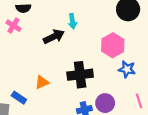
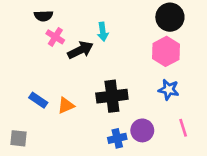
pink cross: (13, 26) -> (55, 37), moved
pink hexagon: (113, 45) -> (166, 51), moved
blue rectangle: (19, 98) -> (38, 100), moved

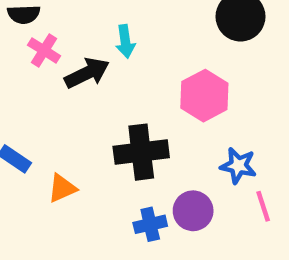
pink hexagon: (166, 51) -> (204, 96), moved
blue star: (169, 90) -> (238, 166), moved
orange triangle: (66, 105) -> (62, 188), moved

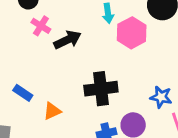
cyan arrow: (125, 41) -> (108, 13), moved
pink hexagon: (204, 96) -> (132, 33), moved

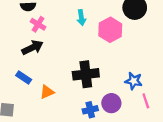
cyan arrow: (108, 13) -> (81, 18), moved
black arrow: (67, 40) -> (32, 48), moved

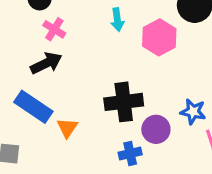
blue rectangle: (24, 78) -> (33, 107), size x1.6
orange triangle: (47, 92) -> (67, 128), turned -32
purple circle: (111, 103) -> (156, 129), moved

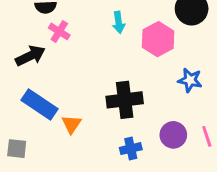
black arrow: (46, 63) -> (30, 56), moved
blue star: (193, 112) -> (190, 80), moved
purple circle: (156, 129) -> (173, 135), moved

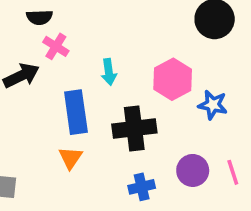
cyan arrow: (119, 22) -> (109, 72), moved
pink hexagon: (158, 39) -> (173, 79), moved
blue rectangle: (39, 104) -> (76, 112), moved, turned 48

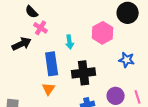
black semicircle: (39, 17) -> (32, 12), turned 48
pink hexagon: (173, 79) -> (103, 33), moved

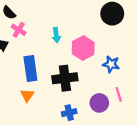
pink hexagon: (103, 33) -> (83, 48), moved
cyan arrow: (70, 42) -> (56, 35), moved
pink line: (138, 97) -> (119, 94), moved

